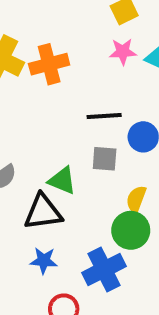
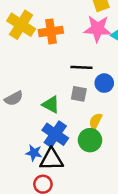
pink star: (123, 52) -> (97, 29), size x1.6
black triangle: (43, 212) -> (52, 159), moved
blue cross: (104, 270) -> (55, 134), moved, turned -35

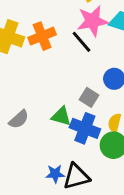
black line: (81, 67) -> (81, 42), moved, turned 60
gray square: (79, 94) -> (89, 97), turned 35
blue cross: (55, 134) -> (85, 128), moved

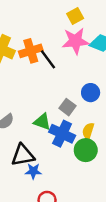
black line: (81, 42) -> (48, 59), moved
black triangle: (76, 176) -> (23, 155), moved

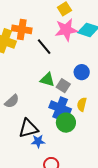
orange cross: (31, 51) -> (22, 29), moved, turned 30
green triangle: (42, 122) -> (47, 80), moved
green circle: (86, 150) -> (66, 123), moved

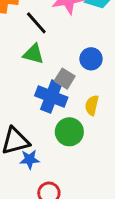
green triangle: (47, 80) -> (33, 54), moved
blue cross: (60, 108) -> (51, 97), moved

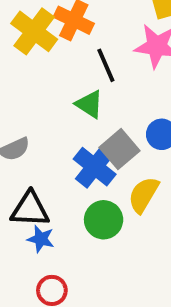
gray square: (65, 79) -> (119, 149), size x1.4
yellow semicircle: (92, 105) -> (144, 195), size x1.4

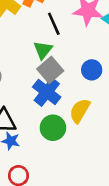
green triangle: (89, 104) -> (43, 50), turned 36
gray square: (119, 149) -> (50, 70), moved

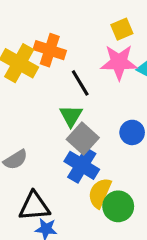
yellow semicircle: (80, 111) -> (100, 193), moved
green circle: (53, 128) -> (118, 206), moved

